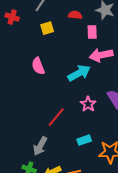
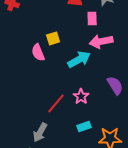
yellow square: (47, 28) -> (53, 38), moved
pink star: (88, 104) -> (81, 96), moved

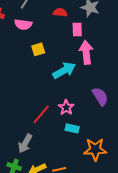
pink arrow: (101, 41) -> (86, 52), turned 95
pink semicircle: (38, 52) -> (23, 24), moved, turned -60
cyan rectangle: (84, 126) -> (72, 128), moved, turned 32

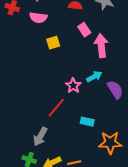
pink rectangle: (77, 29) -> (84, 30), moved, turned -32
cyan arrow: (64, 70) -> (94, 77), moved, size x0.7
pink star: (66, 107) -> (73, 86), moved

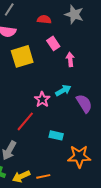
yellow square: (53, 43) -> (22, 56), size x1.6
pink arrow: (101, 46) -> (70, 59), size x0.6

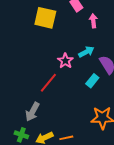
yellow square: (22, 56) -> (45, 18), turned 30
cyan rectangle: (56, 135) -> (92, 81), moved, turned -64

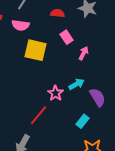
pink arrow: (93, 21) -> (84, 53), turned 32
cyan rectangle: (92, 81) -> (83, 121), moved

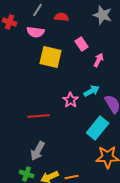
red semicircle: (58, 13) -> (62, 17), moved
red line: (39, 115) -> (39, 116), moved, turned 45
cyan rectangle: (83, 121) -> (98, 128), size x1.6

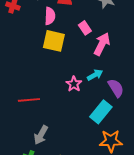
pink semicircle: (36, 32) -> (50, 16), moved, turned -96
pink arrow: (99, 60) -> (102, 44), size x1.6
red line: (39, 116) -> (29, 100), moved

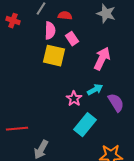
pink rectangle: (85, 28) -> (72, 39), moved
red line: (29, 100) -> (17, 129), moved
cyan rectangle: (101, 112) -> (85, 125), moved

